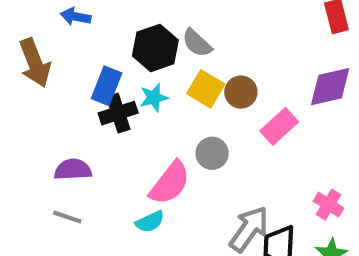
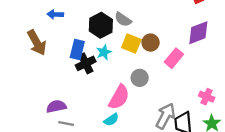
purple semicircle: (73, 170) -> (56, 106), moved

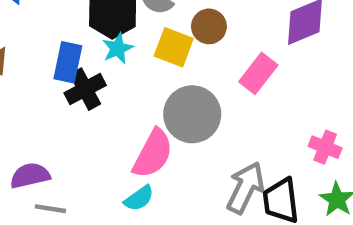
brown circle: (151, 43) -> (209, 26), moved
cyan star: (104, 52) -> (118, 48), moved
gray circle: (140, 78) -> (192, 114), size x1.6

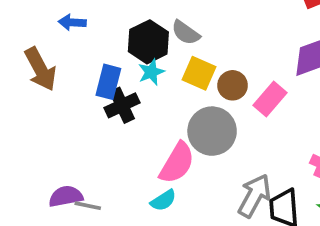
brown circle: (209, 26) -> (233, 85), moved
purple semicircle: (30, 176) -> (66, 196), moved

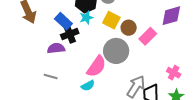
blue rectangle: (108, 82) -> (63, 21), turned -66
purple semicircle: (66, 196) -> (56, 48), moved
gray line: (88, 206) -> (51, 76), moved

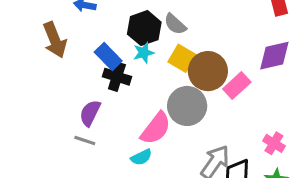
brown circle: (129, 28) -> (208, 71), size x1.6
black cross: (70, 34) -> (117, 77), turned 36
purple semicircle: (56, 48) -> (90, 113), moved, turned -60

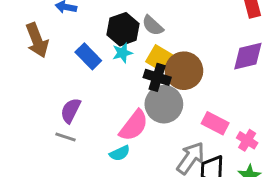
black cross: (117, 77) -> (157, 77), moved
pink rectangle: (237, 86) -> (215, 123), moved, turned 70

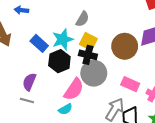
gray semicircle: (153, 26) -> (82, 19), turned -98
black hexagon: (123, 29) -> (59, 61), moved
cyan star: (122, 53) -> (63, 39), size x1.5
brown circle: (184, 71) -> (125, 46), moved

